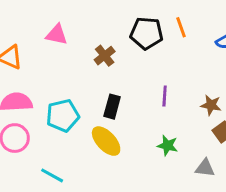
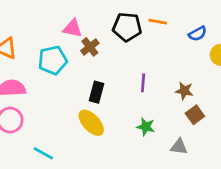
orange line: (181, 27) -> (158, 22), turned -60
pink triangle: (57, 35) -> (73, 28), moved
cyan pentagon: (63, 116) -> (53, 60), moved

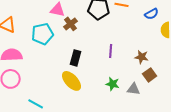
gray triangle: (179, 147) -> (134, 89), moved

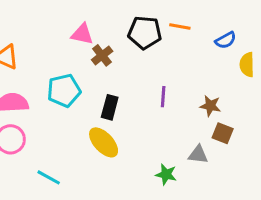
cyan pentagon: (43, 34) -> (64, 91), moved
brown square: (150, 75) -> (223, 133), turned -32
green star: (113, 84) -> (166, 174), moved

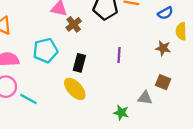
brown star: (210, 106) -> (163, 48), moved
cyan line: (49, 177) -> (28, 99), moved

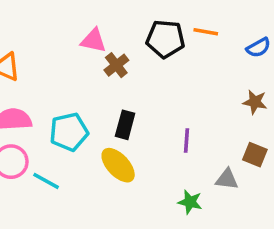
cyan pentagon: (45, 50) -> (69, 132), moved
purple line: (119, 55) -> (186, 141), moved

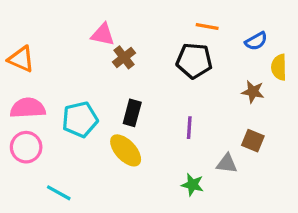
black pentagon: (165, 39) -> (194, 61), moved
cyan line: (46, 181) -> (59, 193), moved

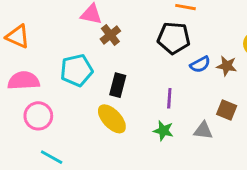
blue semicircle: (256, 41) -> (200, 64), moved
cyan pentagon: (80, 119) -> (77, 70), moved
pink circle: (26, 147) -> (38, 116), moved
green star: (193, 185) -> (163, 131), moved

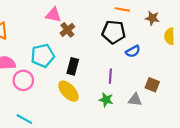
brown star: (227, 66) -> (152, 18), moved
pink circle: (38, 116) -> (23, 80), moved

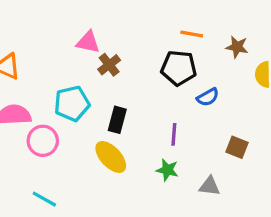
gray triangle: (135, 100) -> (209, 186), moved

